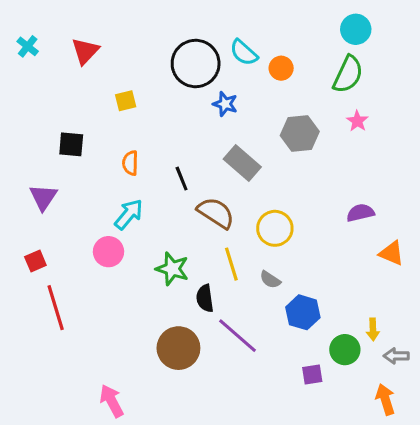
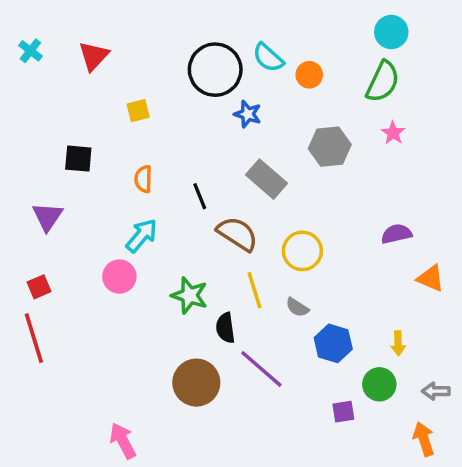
red line: (56, 308) -> (34, 338), moved
yellow arrow: (373, 329) -> (398, 343), moved

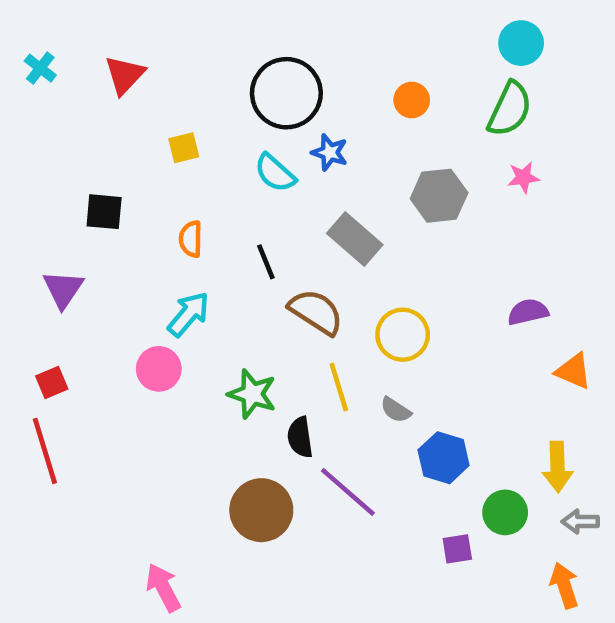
cyan semicircle: (268, 58) -> (275, 173), moved
pink star: (393, 133) -> (523, 177), turned 30
yellow arrow: (398, 343) -> (558, 467), moved, size x1.5

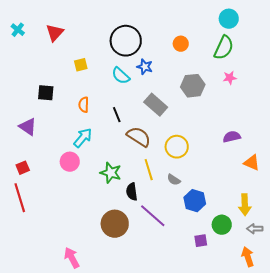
purple triangle: (63, 289) -> (28, 127), turned -30

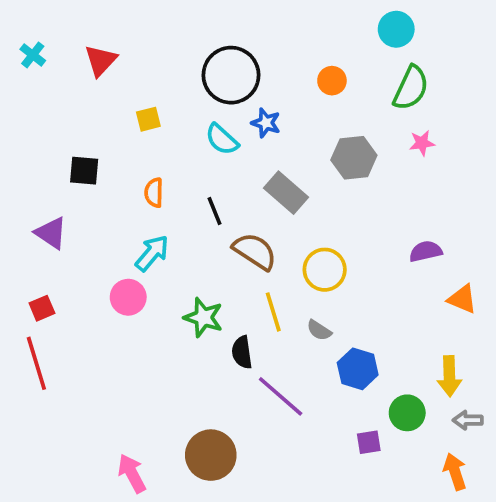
cyan circle: (229, 19) -> (396, 29), moved
brown circle: (115, 224) -> (211, 455), moved

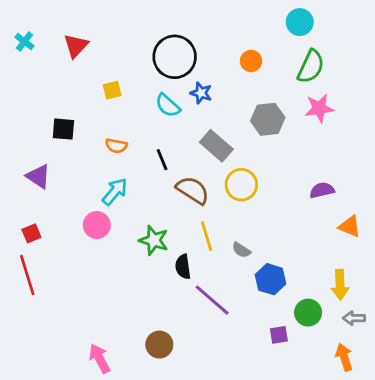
pink star: (422, 143) -> (319, 108), size x1.5
orange semicircle: (154, 193) -> (116, 146), turned -80
yellow circle: (325, 270) -> (241, 185), moved
brown circle: (211, 455) -> (159, 345), size x0.7

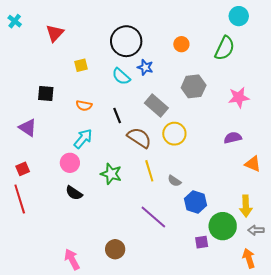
cyan circle: (300, 22) -> (239, 16), moved
cyan cross: (24, 42) -> (15, 21), moved
pink star: (319, 108) -> (239, 97), moved
black semicircle: (183, 267) -> (74, 193), moved, turned -48
green circle: (308, 313) -> (223, 226), size x1.4

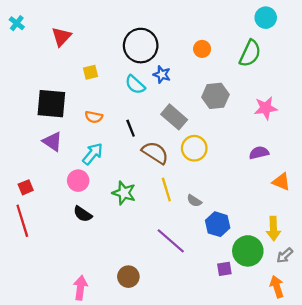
black square: (46, 93) -> (51, 104), size x1.6
purple triangle: (28, 128) -> (52, 142), moved
gray arrow: (256, 230) -> (285, 255), turned -42
pink arrow: (72, 259) -> (80, 288), turned 35

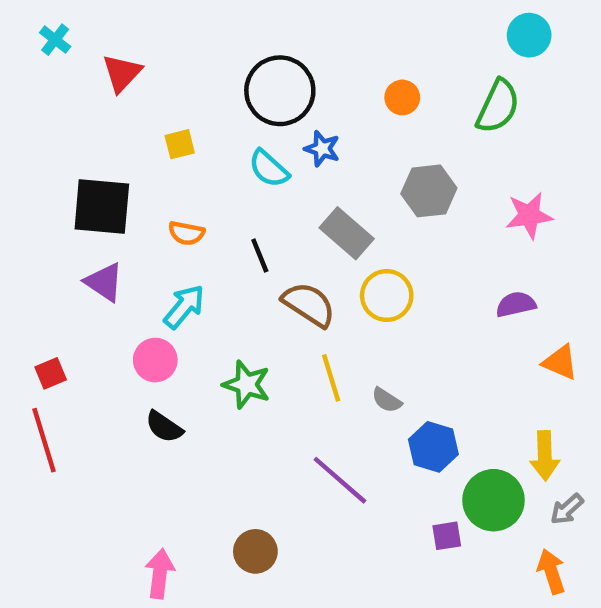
cyan cross: (17, 23) -> (55, 40), moved

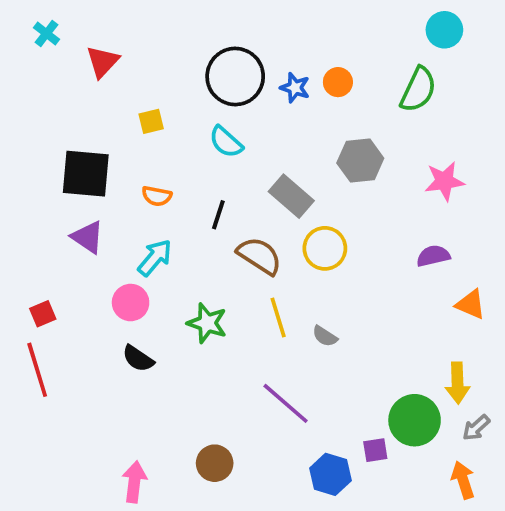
blue star: (322, 149) -> (295, 88), moved
black line: (260, 255) -> (218, 215), turned 40
blue hexagon: (433, 447) -> (330, 474), moved

